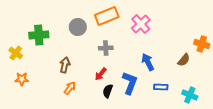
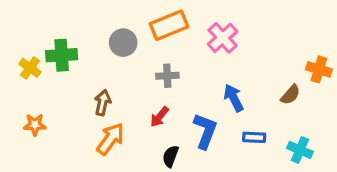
yellow cross: (16, 53) -> (30, 68), moved
orange arrow: (70, 88) -> (111, 139), size x1.5
black semicircle: (108, 91) -> (170, 156), moved

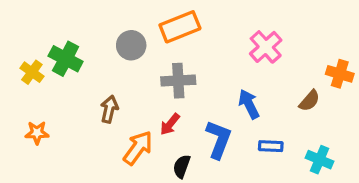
pink cross: (223, 38) -> (266, 47), moved
green cross: (62, 55) -> (66, 59), turned 32
gray cross: (167, 76) -> (178, 81), size x1.4
orange arrow: (111, 139) -> (138, 148), moved

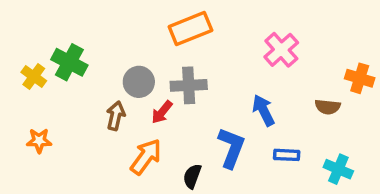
gray circle: (131, 45) -> (139, 82), moved
brown semicircle: (309, 101) -> (328, 107), turned 55
red arrow: (170, 124) -> (162, 112), moved

